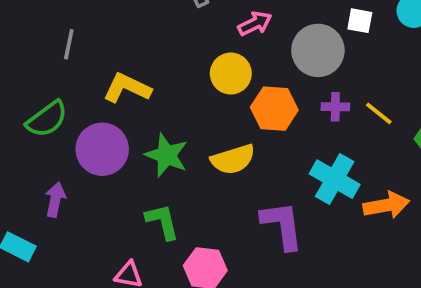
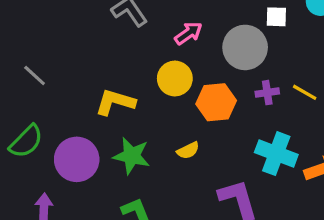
gray line: (69, 44) -> (35, 75), turned -50
yellow L-shape: (127, 88) -> (115, 102), moved
yellow semicircle: (233, 159) -> (188, 150), size x0.6

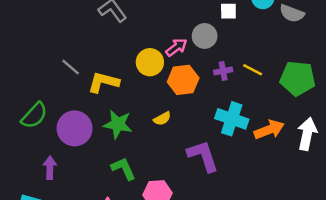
pink arrow: (188, 33) -> (176, 47), moved
gray circle: (245, 47) -> (205, 36), size x0.7
gray line: (35, 75) -> (71, 67), moved

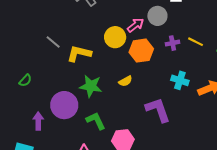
green semicircle: (34, 115) -> (25, 80), size x0.6
cyan cross: (232, 119) -> (180, 80), size x0.7
purple circle: (75, 128) -> (64, 105), moved

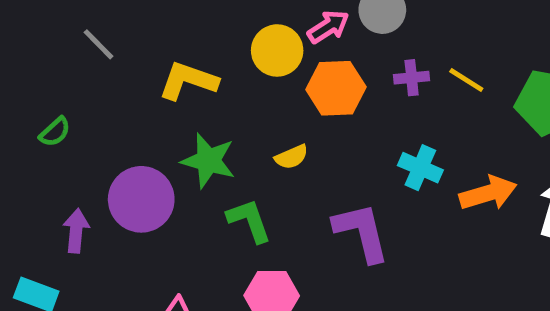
gray line: (53, 42) -> (99, 44), moved
green L-shape: (96, 121) -> (249, 221), moved

